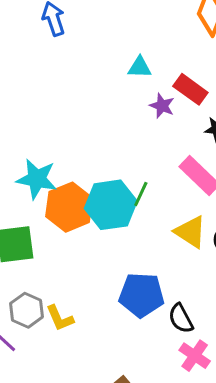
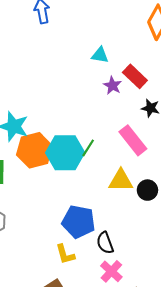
yellow triangle: (191, 232) -> (121, 181), turned -40
yellow L-shape: (60, 318) -> (65, 254), moved

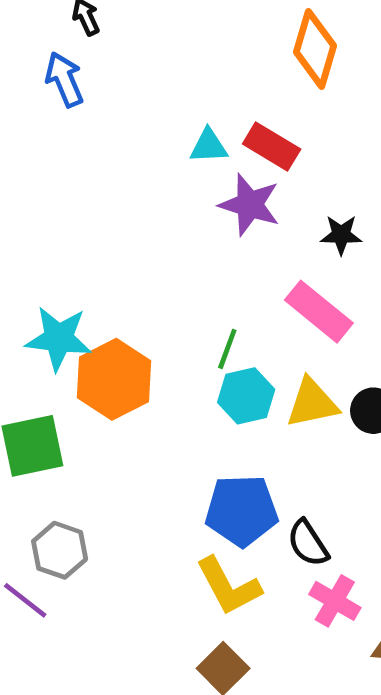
red rectangle: (135, 76) -> (272, 147), moved
purple star: (113, 86) -> (250, 205), size x1.5
cyan hexagon: (65, 153) -> (246, 396), moved, size x0.7
yellow L-shape: (65, 254) -> (229, 586), size x1.4

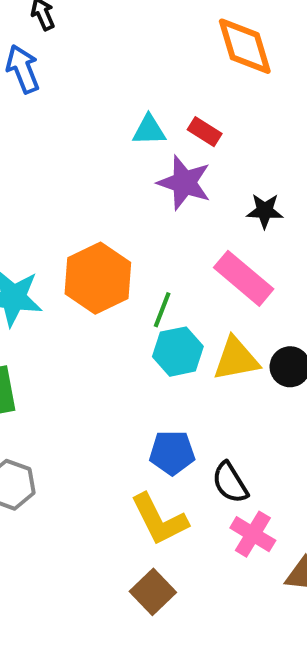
orange diamond: (315, 49) -> (245, 46), turned -34
red rectangle: (272, 147) -> (205, 132), size x0.7
orange hexagon: (114, 379) -> (98, 278), moved
blue pentagon: (242, 510) -> (172, 453), size x0.7

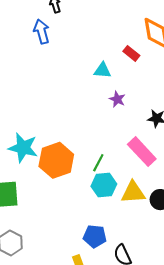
red rectangle: (205, 132) -> (131, 53), moved
purple star: (184, 183) -> (117, 99), size x0.6
orange hexagon: (98, 278) -> (56, 160), moved

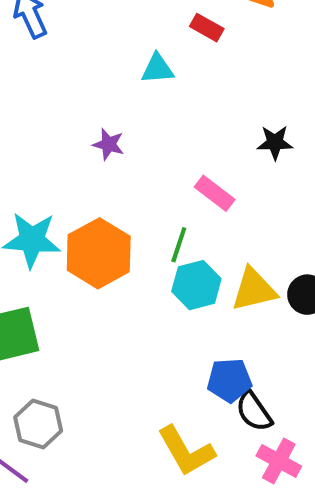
purple star: (117, 99) -> (109, 144), moved
pink rectangle: (142, 152) -> (215, 193), moved, size x0.7
blue pentagon: (95, 236) -> (229, 380), moved

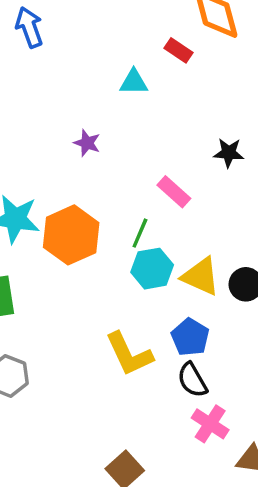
yellow triangle: (254, 290) -> (201, 276), turned 33
blue pentagon: (229, 380) -> (190, 337), moved, turned 30
yellow L-shape: (186, 451) -> (129, 354), moved

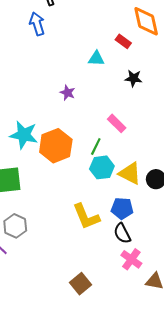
black star: (229, 153) -> (133, 78), moved
blue pentagon: (190, 337) -> (122, 208), turned -30

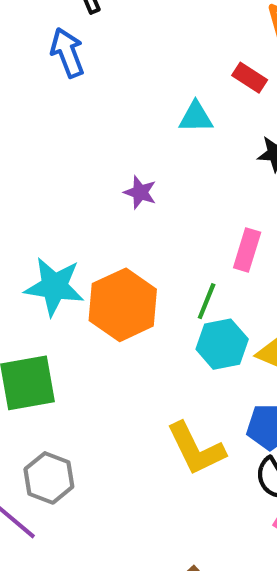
pink rectangle: (117, 123) -> (247, 250), turned 66

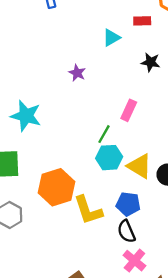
red rectangle: (250, 78) -> (142, 21), turned -42
cyan triangle: (196, 117) -> (111, 38), turned -36
orange hexagon: (123, 305) -> (57, 187), moved

